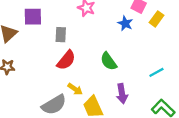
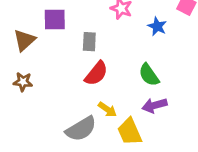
blue star: (125, 23) -> (157, 26), moved
purple arrow: (122, 94) -> (154, 105), moved, turned 84

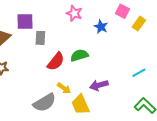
gray rectangle: (89, 42) -> (40, 38), moved
green semicircle: (149, 75) -> (79, 55), moved, turned 108

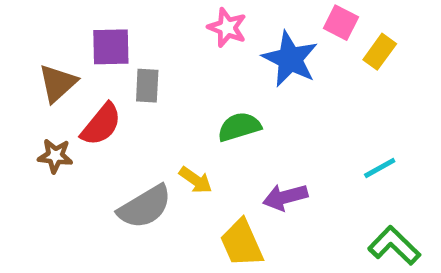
blue star: (101, 27) -> (290, 59), size x1.6
red semicircle: (56, 62) -> (101, 124), moved
yellow arrow: (64, 88) -> (196, 180), moved
gray semicircle: (45, 103) -> (145, 207), moved

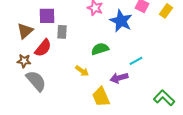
yellow rectangle: (380, 52) -> (166, 11), moved
cyan line: (380, 168) -> (136, 61), moved
gray semicircle: (145, 207) -> (36, 81), moved, turned -100

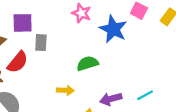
cyan line: (136, 61) -> (145, 95), moved
yellow arrow: (82, 71) -> (65, 90), turned -32

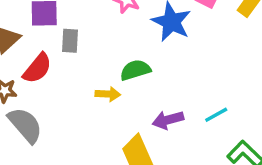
yellow arrow: (65, 90) -> (108, 94), moved

